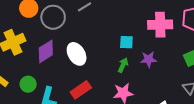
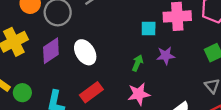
cyan square: (126, 42) -> (149, 29), moved
green circle: (28, 84) -> (22, 93), moved

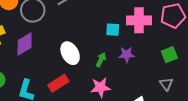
white ellipse: (85, 52) -> (70, 53), moved

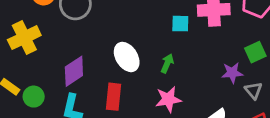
purple diamond: (25, 44) -> (74, 71), moved
purple star: (127, 55) -> (232, 73), moved
red rectangle: (58, 83) -> (114, 97), turned -48

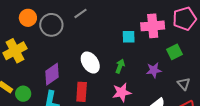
green square: (255, 52) -> (174, 52), moved
purple star: (232, 73) -> (154, 70), moved

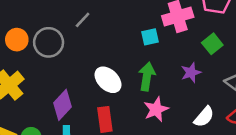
green arrow: (120, 66) -> (147, 76), size x1.5

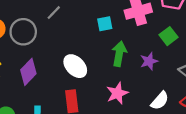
cyan square: (150, 37) -> (105, 24), moved
green arrow: (147, 76) -> (119, 54), moved
purple diamond: (63, 105) -> (28, 72), moved

